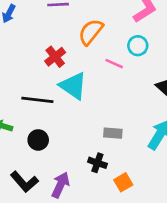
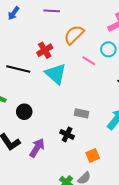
black line: (37, 100) -> (18, 69), moved
orange square: (123, 182) -> (93, 155), moved

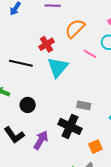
cyan triangle: (56, 74) -> (58, 67), turned 30
black cross: (67, 134) -> (70, 126), size x1.6

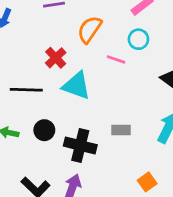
cyan triangle: (58, 67) -> (76, 86), turned -40
black circle: (28, 105) -> (44, 130), moved
black cross: (70, 126) -> (80, 145), moved

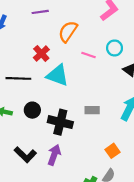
cyan circle: (138, 39) -> (115, 48), moved

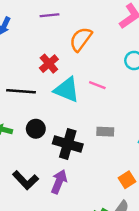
pink line: (89, 55) -> (97, 85), moved

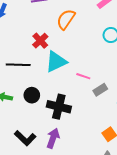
pink line: (97, 85) -> (83, 76), moved
cyan triangle: (67, 90) -> (56, 62), turned -45
gray rectangle: (105, 132) -> (100, 90), moved, turned -32

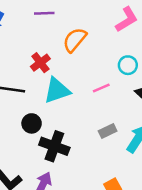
pink line: (83, 76) -> (101, 88), moved, turned -48
black circle: (32, 95) -> (32, 123), moved

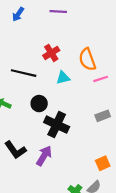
orange semicircle: (75, 40) -> (87, 59), moved, turned -65
cyan triangle: (57, 90) -> (63, 78), size x0.6

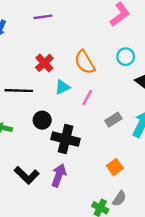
pink line: (101, 79) -> (87, 98), moved, turned -32
orange square: (103, 163) -> (115, 167), moved

